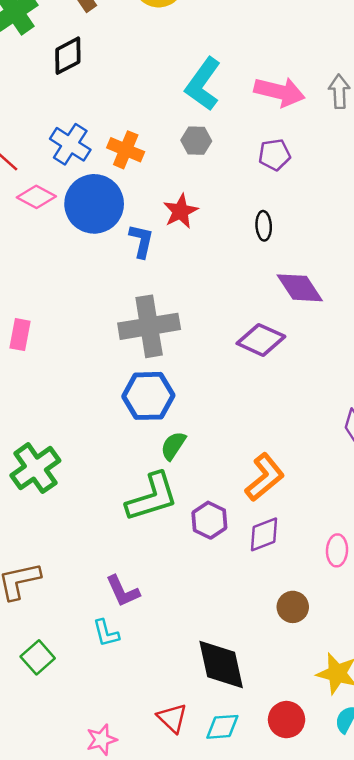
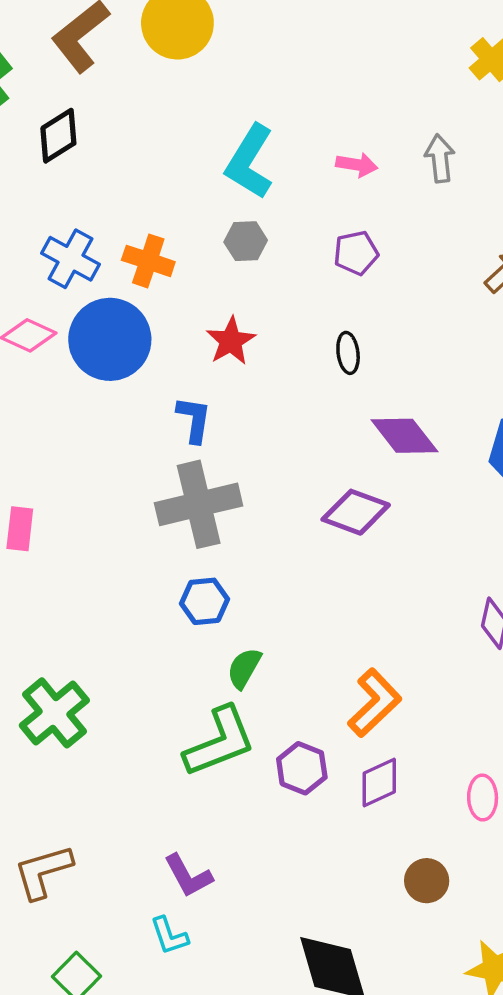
pink arrow: (280, 92) -> (357, 165), size x0.6
blue L-shape: (141, 241) -> (194, 419), moved
blue hexagon: (148, 396) -> (204, 601), size x0.7

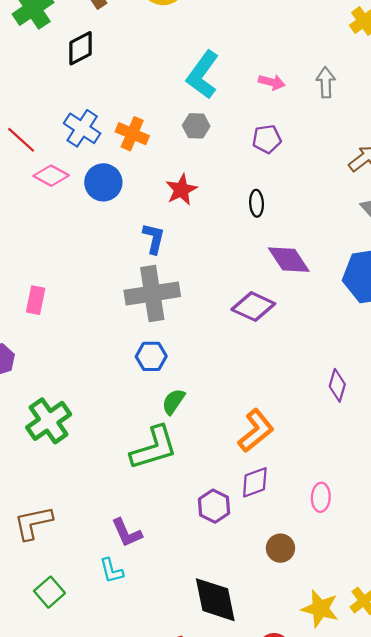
blue circle: (110, 339) -> (103, 182), size x0.7
purple hexagon: (302, 768) -> (214, 506), moved

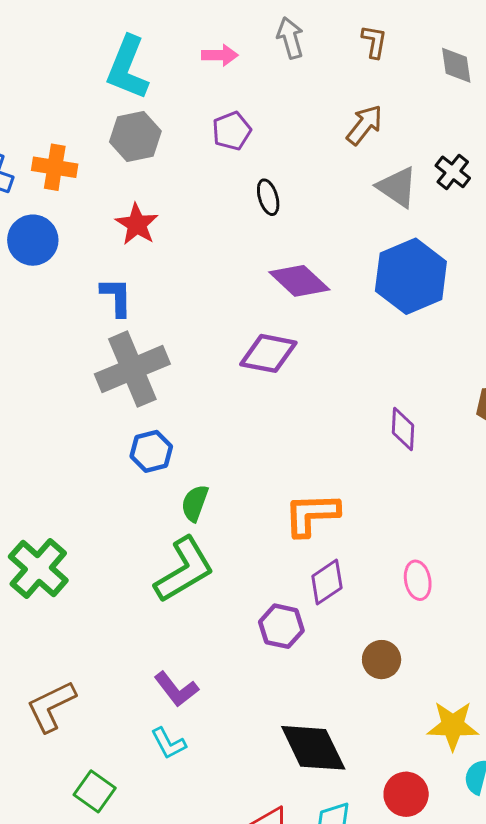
gray hexagon: (196, 126) -> (135, 136), size x1.4
black ellipse: (257, 203) -> (268, 197), moved
orange L-shape: (256, 431) -> (312, 514), turned -129

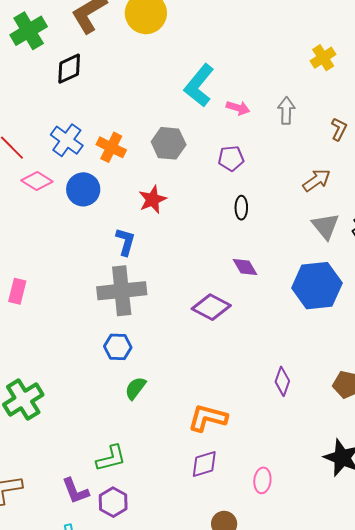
cyan L-shape: (128, 68) -> (199, 85), moved
purple diamond: (299, 281) -> (245, 267), size x0.7
green L-shape: (184, 570) -> (111, 458), moved, size x0.7
purple hexagon: (281, 626) -> (113, 502), moved
purple L-shape: (176, 689) -> (75, 491), moved

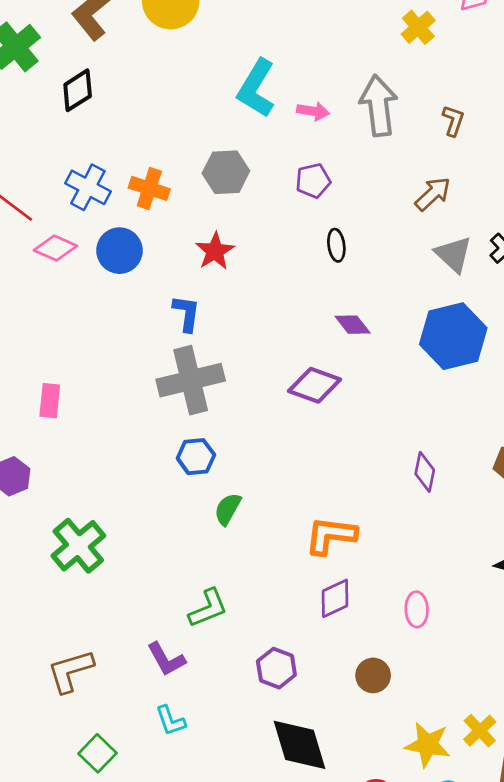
gray arrow: (286, 111) -> (379, 106), size x1.6
purple hexagon: (113, 502) -> (276, 668), moved

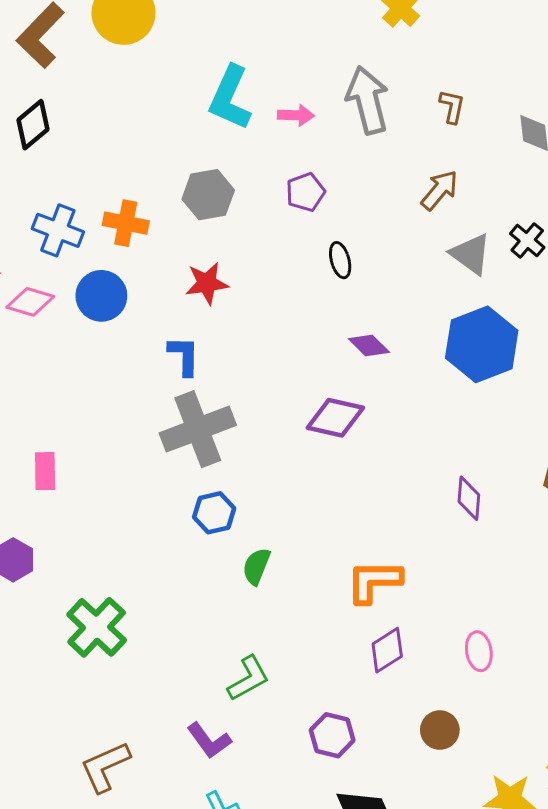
red star: (215, 251) -> (207, 283), turned 30

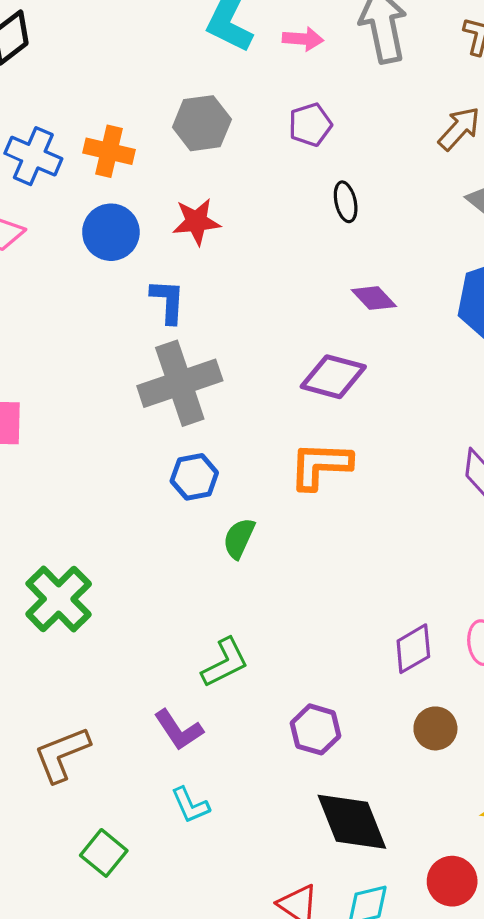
blue circle: (101, 296) -> (111, 232), moved
orange L-shape: (374, 581) -> (320, 465), moved
purple diamond: (387, 650) -> (413, 649), moved

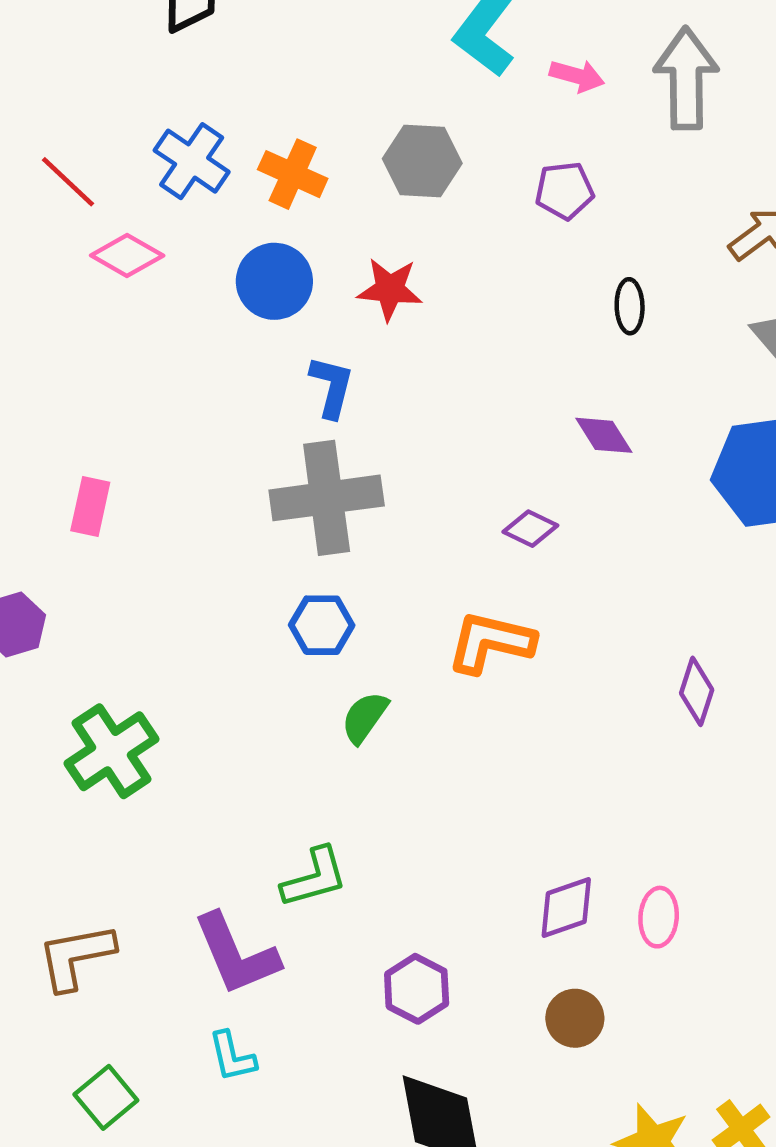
black ellipse: (346, 202) -> (630, 306), moved
purple diamond: (333, 377) -> (530, 529), size x0.6
purple L-shape: (179, 730) -> (236, 954), size x1.4

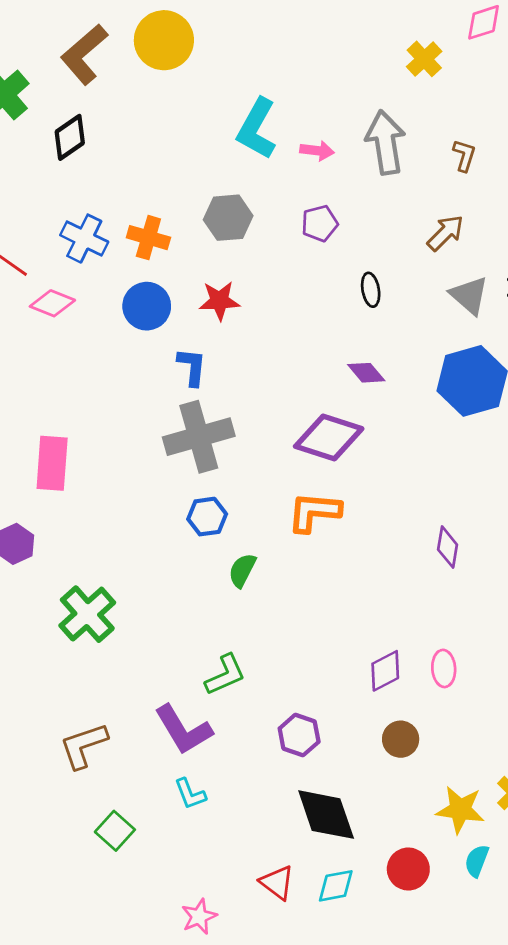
pink rectangle: (90, 506) -> (52, 463), size x1.5
purple diamond: (530, 529) -> (329, 438), size x2.0
purple diamond: (697, 691) -> (448, 547), moved

